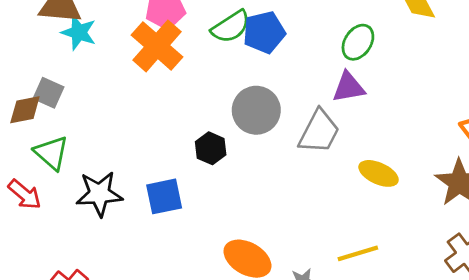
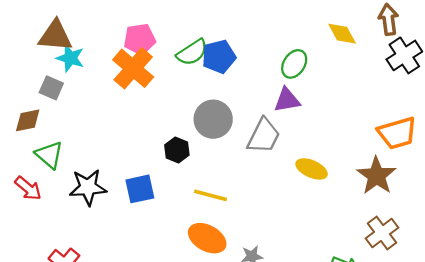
gray square: (49, 93) -> (51, 88), moved
yellow line: (358, 253) -> (211, 195), moved, turned 32

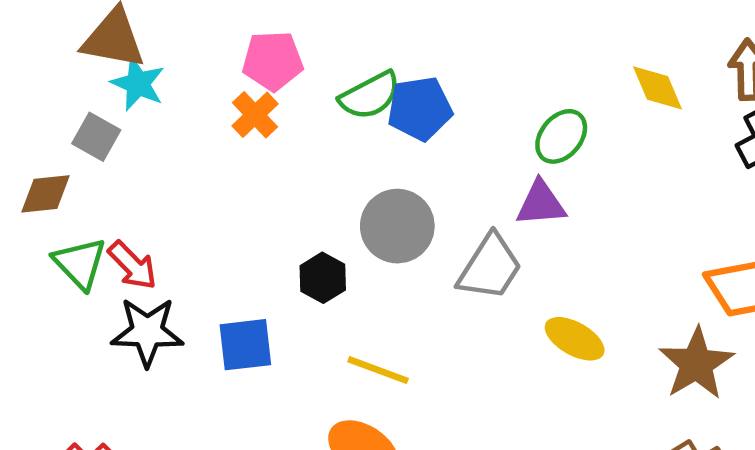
orange cross: (133, 68) -> (255, 115), size x0.6
red arrow: (28, 188) -> (132, 265), moved

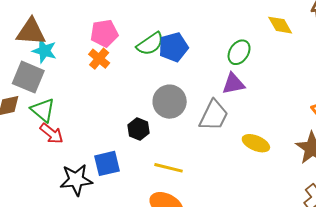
gray square: (96, 137) -> (28, 77), size x1.5
green triangle: (80, 263) -> (43, 110), moved
black star: (147, 332) -> (76, 180), moved

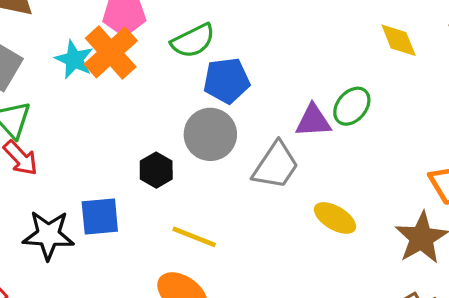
blue pentagon: (173, 47) -> (226, 81), moved
cyan star: (44, 51) -> (74, 59), moved
green ellipse: (239, 52) -> (352, 106), moved
orange cross: (99, 59) -> (111, 52), size x1.6

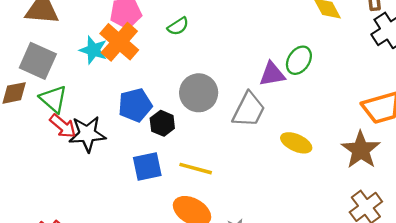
green semicircle: (193, 41) -> (178, 26), size x0.7
blue pentagon: (226, 81) -> (135, 105), moved
blue square: (100, 216) -> (147, 166), moved
black star: (48, 235) -> (87, 134), moved

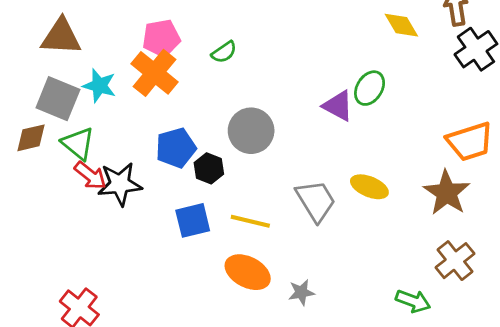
cyan star: (93, 50) -> (99, 86), moved
purple triangle: (272, 74) -> (338, 106), turned 40
gray trapezoid: (249, 110) -> (316, 201), moved, turned -57

